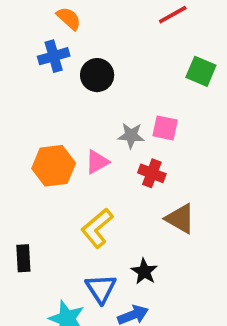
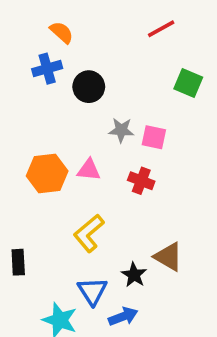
gray star: (131, 136) -> (121, 130), moved
pink triangle: (97, 162) -> (89, 170), turned 35
brown triangle: (180, 219) -> (168, 257), moved

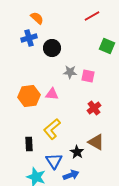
red cross: (141, 181) -> (94, 108), moved, turned 32
black rectangle: (18, 262) -> (29, 144), moved

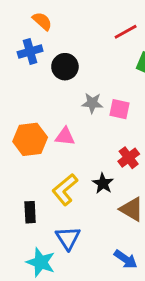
red line: (92, 16) -> (126, 32), moved
black star: (77, 152) -> (103, 183), moved
blue arrow: (71, 175) -> (126, 259), moved, turned 56

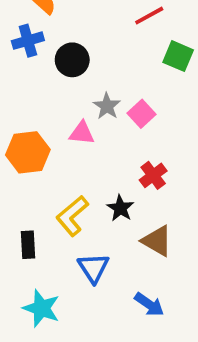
gray star: (92, 103) -> (107, 106), turned 30
pink square: (120, 109) -> (142, 114), turned 35
pink triangle: (65, 136) -> (82, 133), moved
blue triangle: (68, 238) -> (93, 268), moved

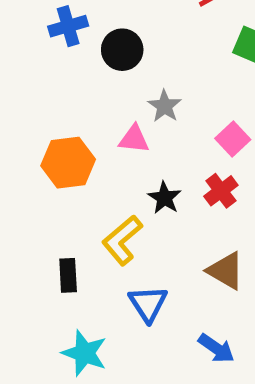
pink square: (142, 114) -> (233, 139), moved
black star: (120, 208) -> (165, 198), moved

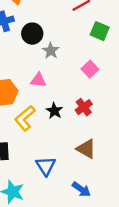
gray star: (165, 106) -> (51, 51), moved
pink square: (233, 139) -> (90, 69), moved
yellow L-shape: (122, 240) -> (25, 118), moved

